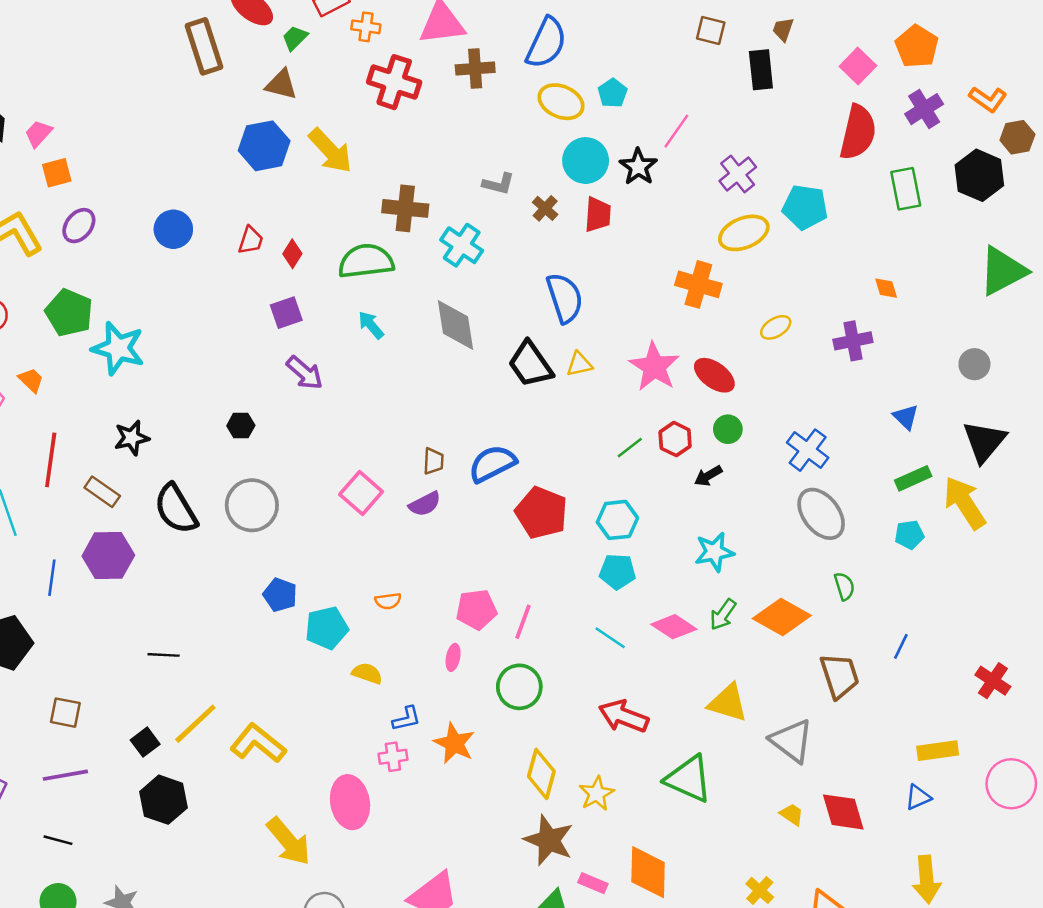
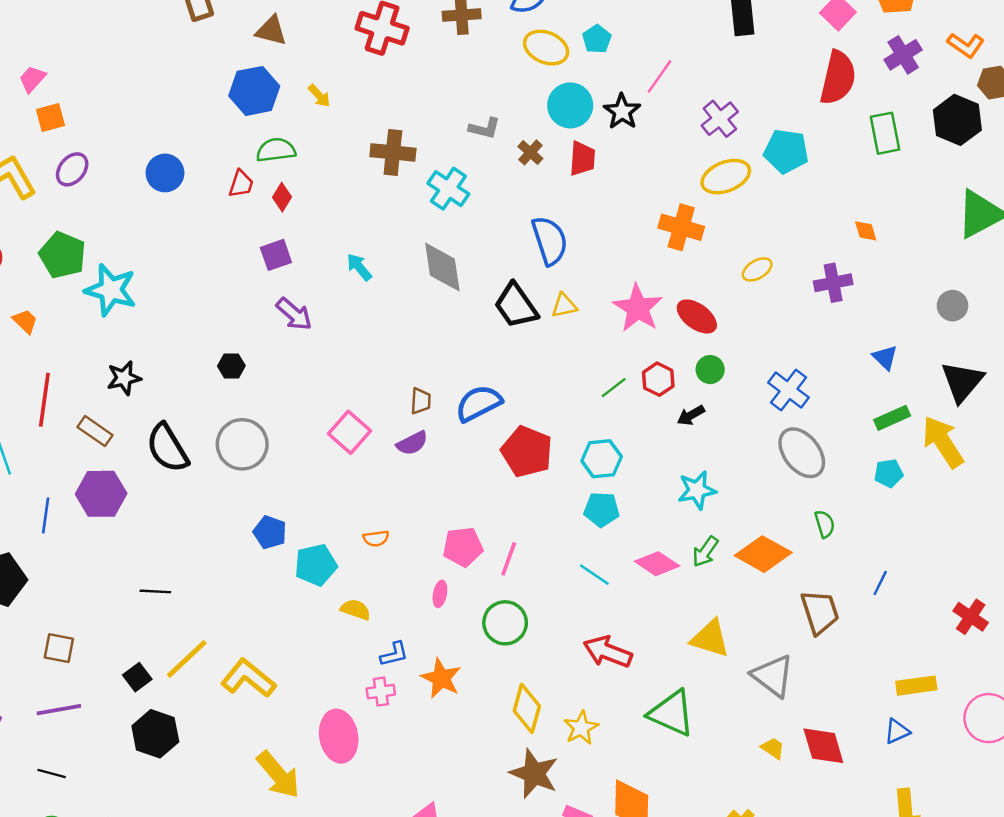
yellow arrow: (330, 151) -> (319, 96), size x0.5
green semicircle: (366, 261) -> (276, 150), moved, size x0.7

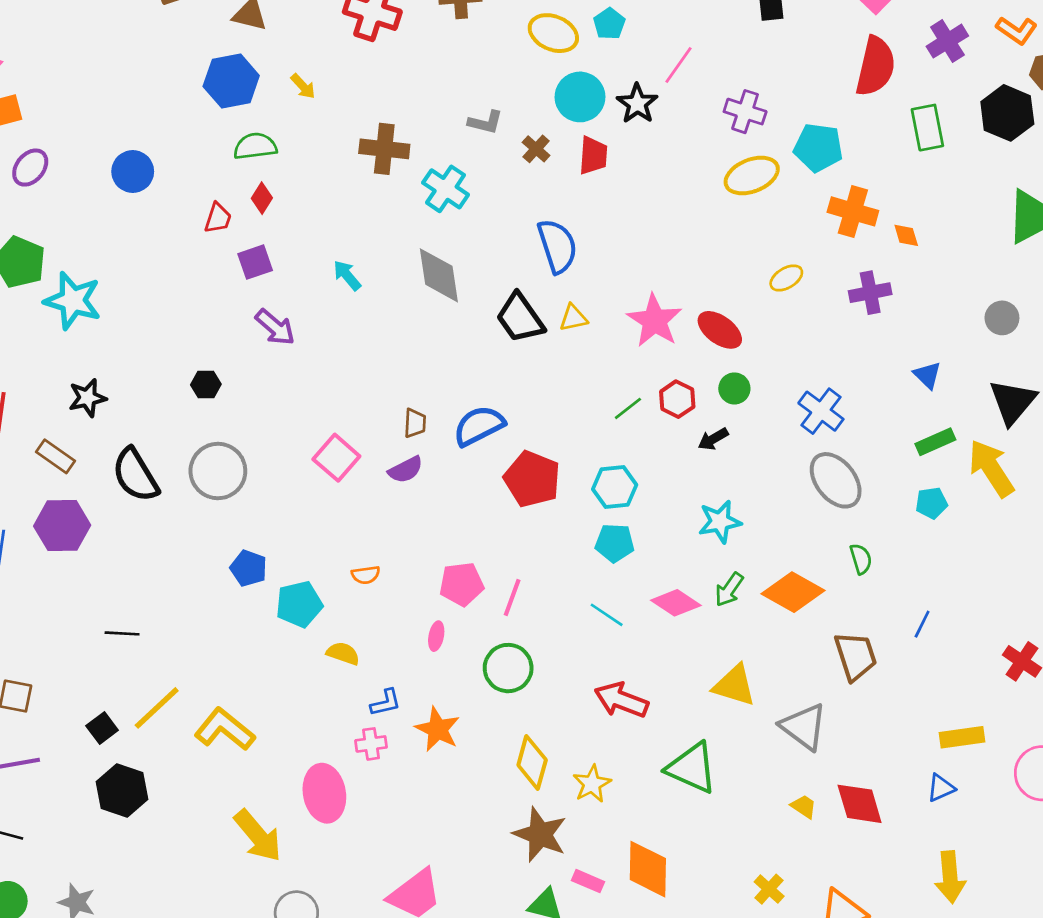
purple cross: (720, 119) -> (745, 112), turned -33
red trapezoid: (241, 184) -> (218, 218), moved
orange cross: (681, 227) -> (853, 211), moved

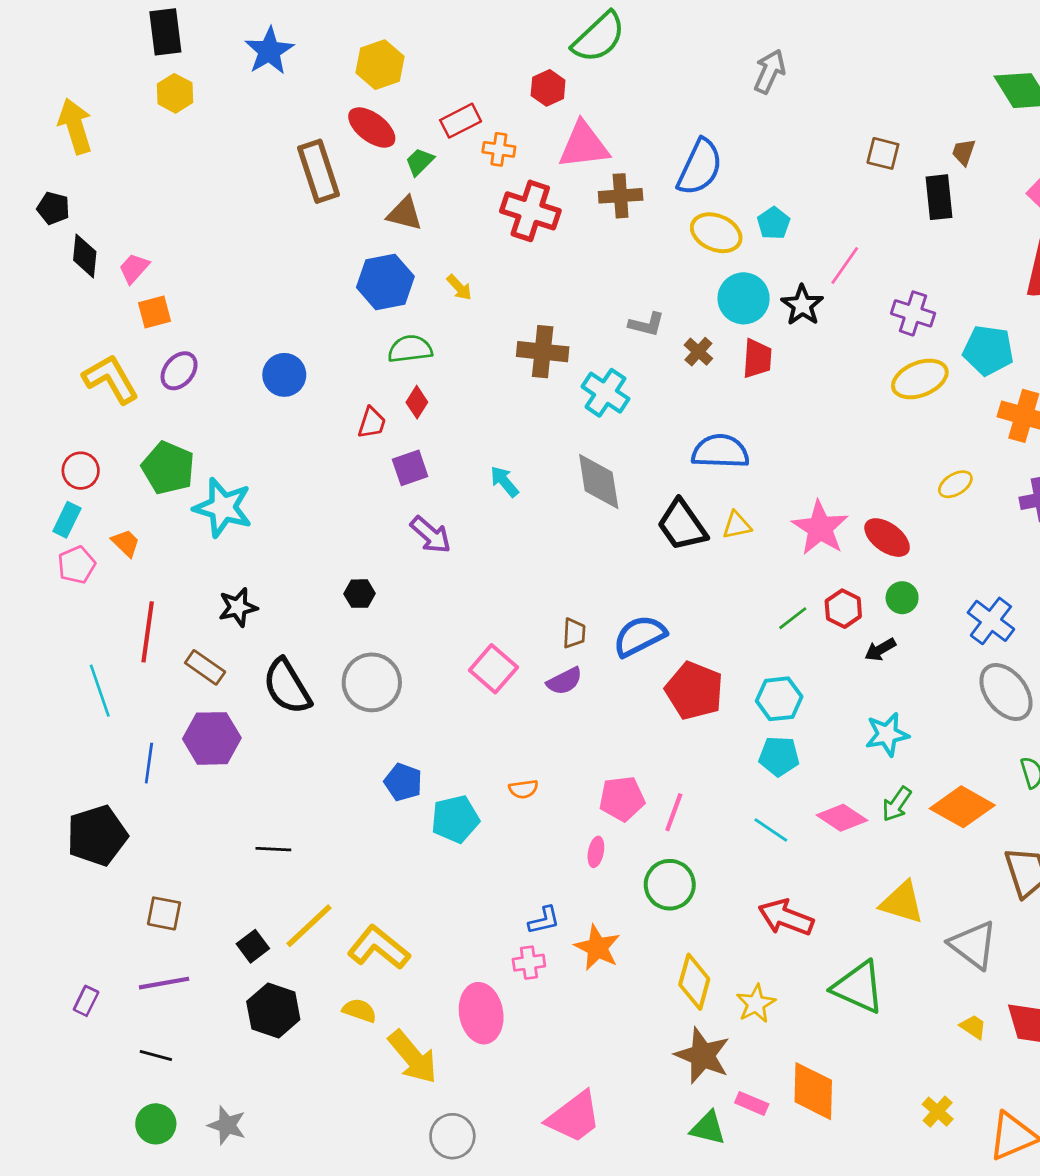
blue semicircle: (557, 246) -> (720, 451), turned -70
yellow semicircle: (343, 653) -> (359, 1010), moved

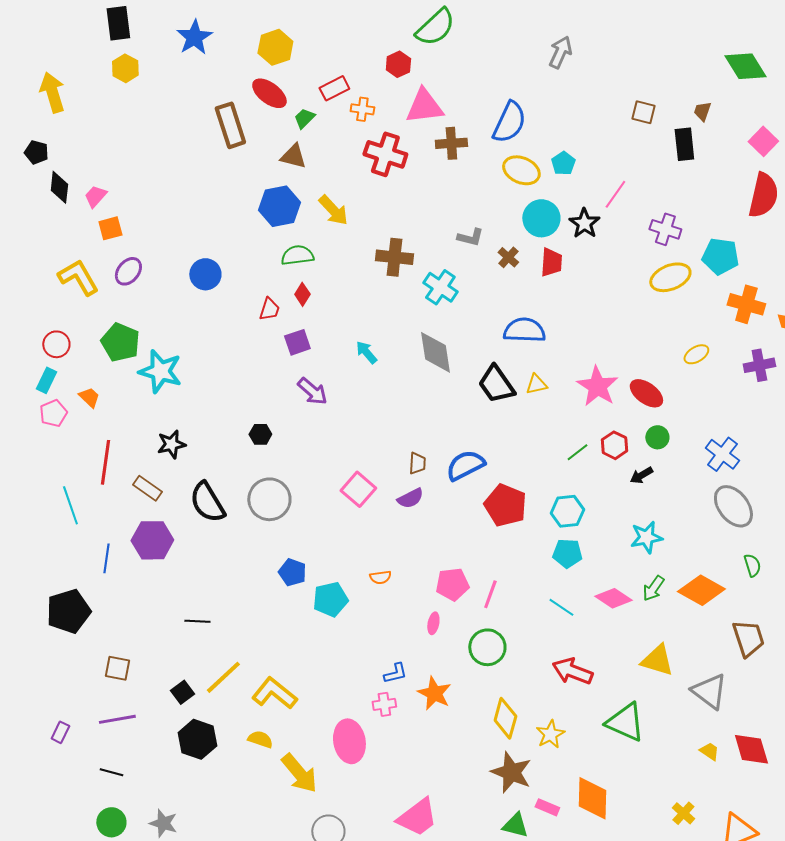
yellow arrow: (459, 287) -> (333, 210), size x1.6

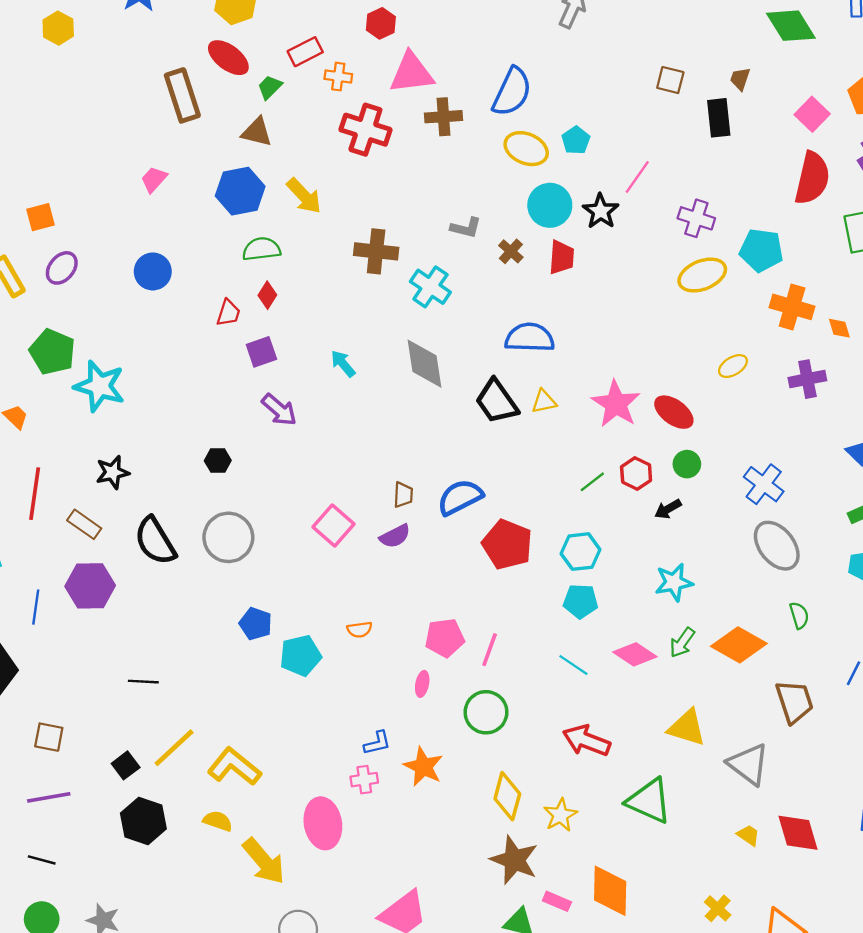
pink trapezoid: (95, 196) -> (154, 179), moved

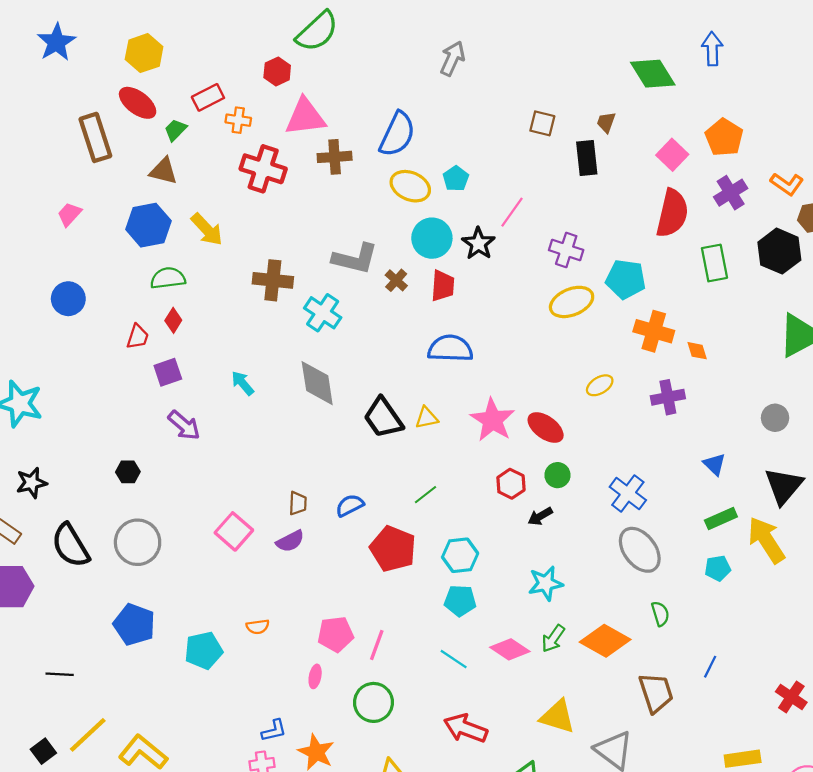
gray L-shape: (466, 228) -> (355, 259), size x1.6
blue semicircle: (530, 338) -> (450, 348), moved
green line: (592, 482) -> (425, 495), moved
blue semicircle: (460, 497) -> (350, 505), size x0.7
blue pentagon: (256, 624) -> (134, 624), moved, size x1.4

